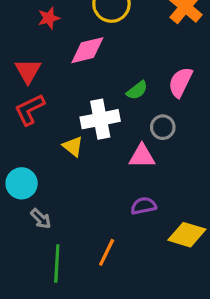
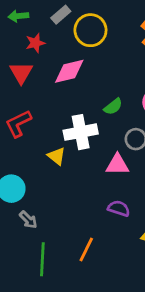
red triangle: (28, 71) -> (21, 73), moved
purple semicircle: (144, 206) -> (119, 208), turned 30

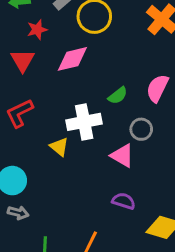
pink triangle: (117, 165) -> (122, 156), turned 30
gray arrow: (28, 220) -> (18, 213), moved, turned -30

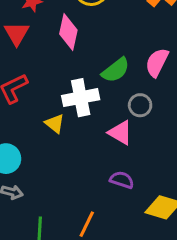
pink diamond: (72, 59) -> (68, 32), turned -64
green semicircle: (118, 96) -> (116, 70), size x1.4

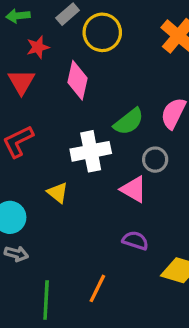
yellow triangle: (55, 124) -> (58, 193), moved

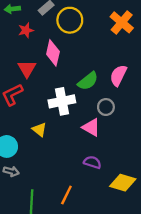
red triangle: (21, 82) -> (27, 69), moved

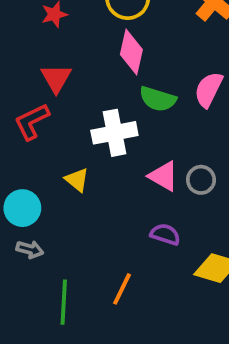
pink diamond: (53, 53) -> (131, 52), moved
green semicircle: (88, 81) -> (158, 99), turned 55
gray circle: (106, 107) -> (201, 180), moved

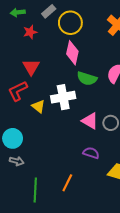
yellow triangle: (77, 180) -> (38, 106), moved

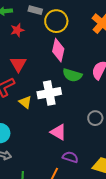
gray rectangle: (49, 11) -> (35, 10), turned 56
pink triangle: (90, 121) -> (58, 132), moved
purple semicircle: (91, 153) -> (70, 157), moved

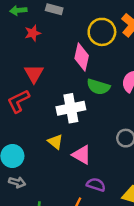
yellow circle: (56, 21) -> (102, 32), moved
yellow triangle: (25, 102) -> (55, 142), moved

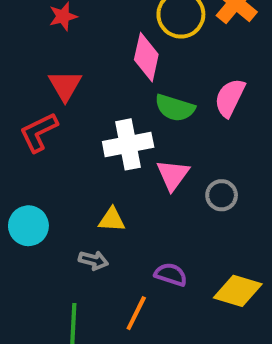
yellow triangle: (55, 142) -> (112, 220), moved, turned -35
pink triangle: (82, 155) -> (173, 175), moved, turned 36
gray arrow: (17, 182) -> (93, 260), moved

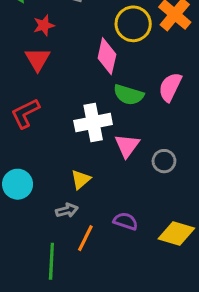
red triangle: (65, 85) -> (38, 59), moved
yellow triangle: (112, 220) -> (81, 180), turned -45
gray arrow: (93, 260) -> (67, 210), turned -30
orange line: (136, 313) -> (85, 238), moved

